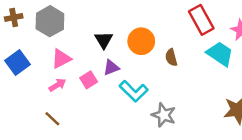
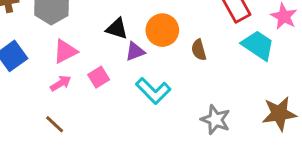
black triangle: (104, 40) -> (117, 29), turned -42
purple triangle: (111, 67) -> (135, 51), moved
gray star: (164, 115) -> (215, 120), moved

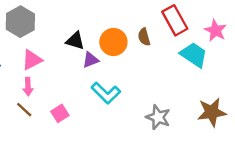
brown semicircle: (199, 50) -> (144, 37), moved
pink square: (99, 77) -> (60, 113), moved
pink arrow: (61, 83) -> (28, 87), turned 120
brown line: (55, 124) -> (24, 110), moved

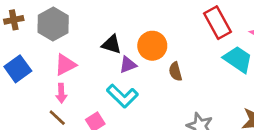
brown semicircle: (144, 37) -> (175, 72), moved
cyan L-shape: (106, 93) -> (122, 96), moved

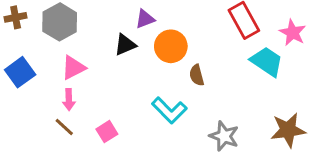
black triangle: (112, 44) -> (125, 45), turned -40
purple triangle: (128, 65) -> (145, 19), moved
cyan L-shape: (122, 96) -> (169, 110), moved

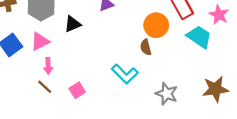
black triangle: (125, 45) -> (73, 24), moved
orange circle: (171, 46) -> (156, 25), moved
pink triangle: (73, 68) -> (40, 41), moved

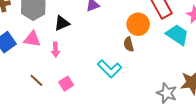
pink triangle: (40, 41) -> (32, 39), turned 36
pink arrow: (48, 66) -> (56, 50), moved
gray star: (167, 94) -> (167, 93), moved

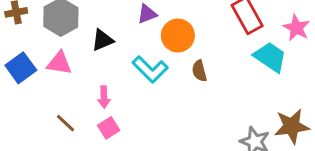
orange circle: (138, 24) -> (178, 35), moved
pink arrow: (56, 50) -> (104, 97), moved
cyan L-shape: (110, 69) -> (150, 69), moved

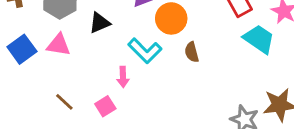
pink arrow: (104, 97) -> (123, 77), moved

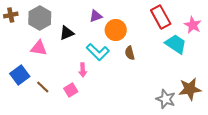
blue square: (22, 49) -> (20, 75), moved

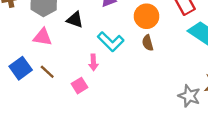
orange circle: (116, 30) -> (147, 16), moved
black triangle: (67, 33) -> (75, 20), turned 42
brown line: (43, 87) -> (47, 72), moved

